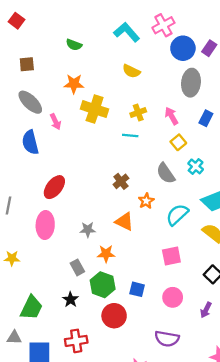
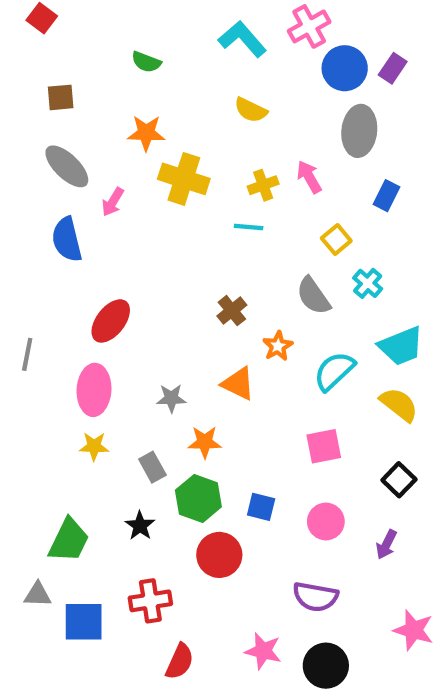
pink arrow: (171, 116) -> (309, 177), moved
pink arrow: (56, 122) -> (113, 202), turned 56
yellow star: (12, 258) -> (94, 446), moved

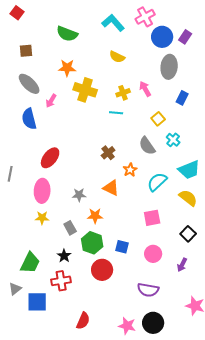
green semicircle: (146, 62) -> (67, 34), size x1.5
gray triangle: (38, 595) -> (15, 289), turned -40
red cross: (150, 601) -> (61, 281), moved
pink star: (263, 651) -> (127, 326), moved

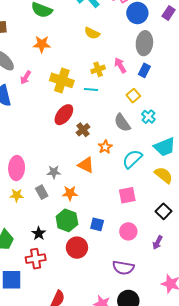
purple rectangle: (185, 37) -> (169, 13), moved
yellow cross: (85, 90) -> (62, 80), moved
blue rectangle: (182, 98) -> (144, 70), moved
red ellipse: (50, 158) -> (64, 115), moved
gray rectangle: (70, 228) -> (42, 192), moved

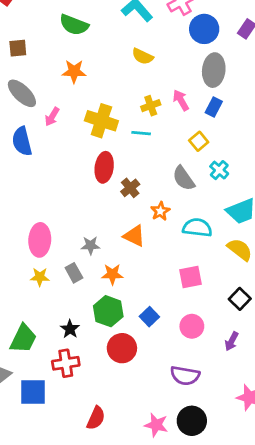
red ellipse: (64, 115) -> (104, 167), turned -30
cyan semicircle: (132, 159) -> (197, 228), turned 50
blue square: (97, 224) -> (149, 317), turned 32

